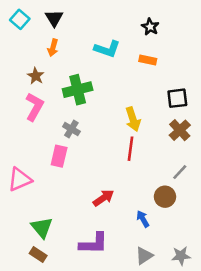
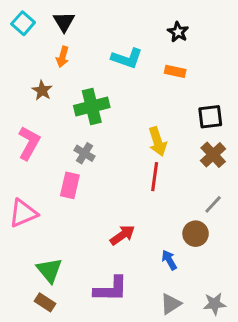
pink L-shape: (34, 107) -> (29, 143), moved

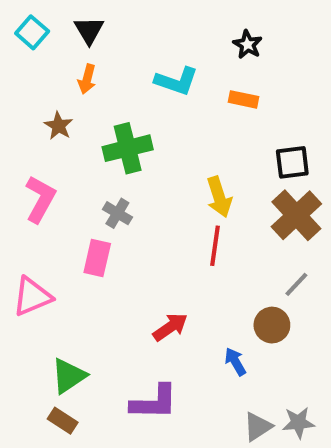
brown cross: (213, 155) -> (296, 215), size x1.4
green triangle: (49, 270) -> (69, 376), turned 36
gray triangle: (171, 304) -> (258, 427), moved

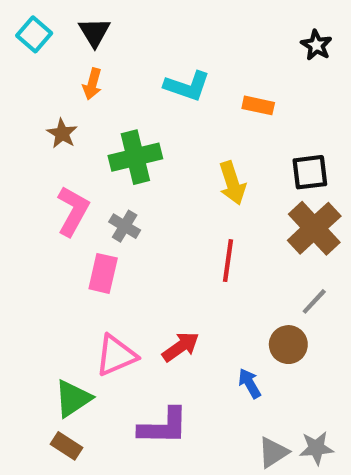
black star: (248, 45) -> (316, 45), moved
yellow arrow: (219, 197) -> (232, 183), moved
pink L-shape: (40, 199) -> (73, 211), moved
pink triangle: (32, 297) -> (116, 355), moved

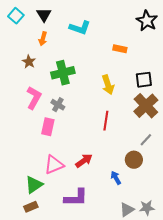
black star: (316, 45) -> (147, 21), size x1.5
cyan L-shape: (187, 86) -> (80, 28), moved
brown rectangle: (66, 446) -> (31, 207), turned -56

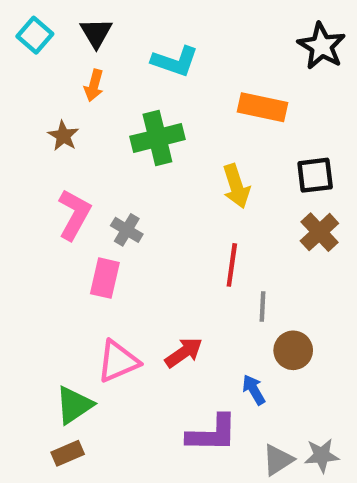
orange rectangle: (120, 49) -> (263, 107), size x1.5
green cross: (63, 73) -> (157, 138), moved
brown cross: (146, 106) -> (319, 232), size x0.7
gray line: (146, 140) -> (263, 307), moved, turned -40
purple L-shape: (76, 198) -> (212, 434), moved

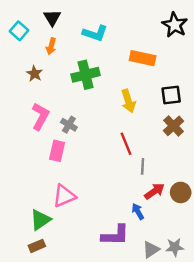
cyan square: (35, 35) -> (19, 31), moved
red line: (232, 265) -> (126, 144), turned -30
brown circle: (293, 350) -> (181, 192), moved
red arrow: (184, 353) -> (154, 191), moved

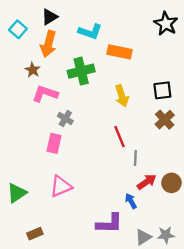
black triangle: (52, 18) -> (50, 17), turned 30
orange arrow: (51, 46) -> (48, 44), size x1.6
orange rectangle: (143, 58) -> (120, 52), moved
pink L-shape: (40, 116) -> (45, 94), moved, turned -100
green triangle: (40, 220) -> (17, 193), moved

